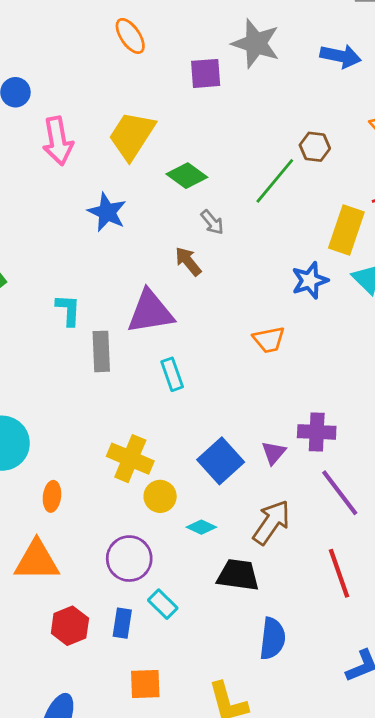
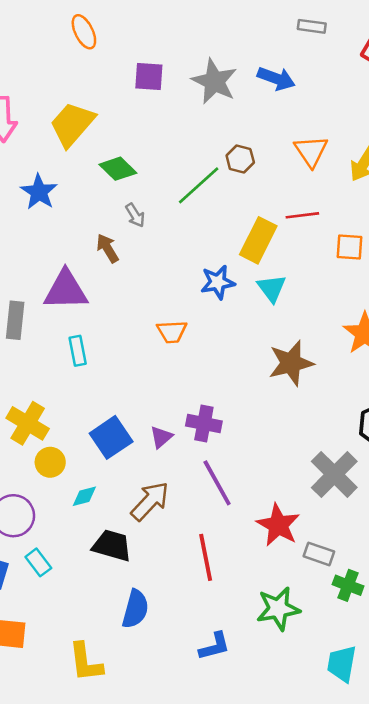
gray star: (256, 43) -> (214, 81), moved
cyan diamond: (201, 527) -> (84, 496), turned -48

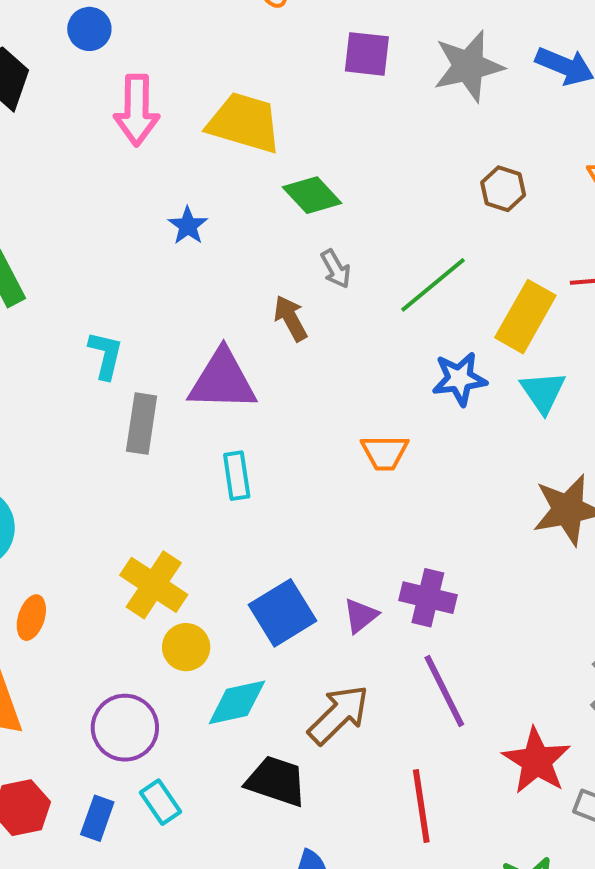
gray star: (214, 81) -> (469, 66), turned 30
yellow trapezoid: (72, 124) -> (244, 123), turned 63
green line: (199, 185) -> (433, 285), moved
blue star: (39, 192) -> (188, 226), size x0.7
cyan diamond: (84, 496) -> (237, 702), size x1.5

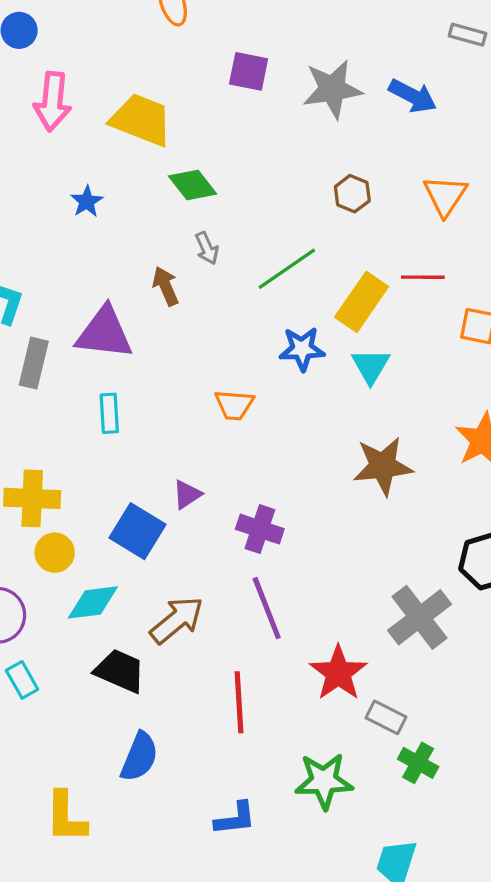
yellow cross: (154, 585) -> (32, 498), turned -36
blue square: (283, 613) -> (137, 531), turned -32
purple triangle: (361, 616) -> (187, 494), moved

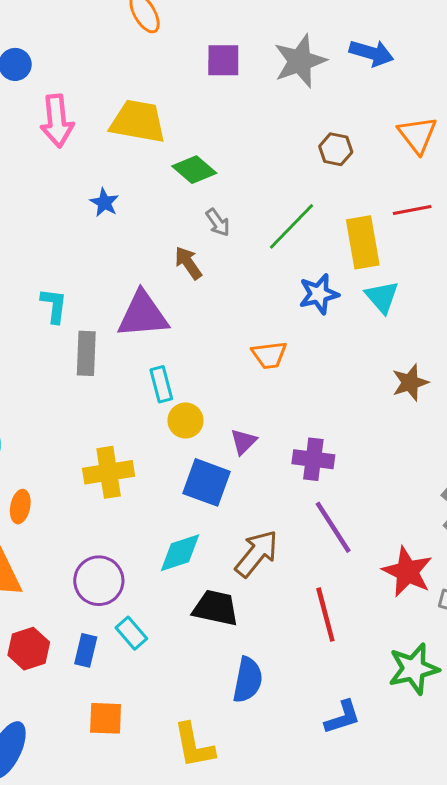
yellow rectangle: (362, 302) -> (363, 242), turned -33
brown star: (383, 466) -> (410, 383), size x0.7
yellow circle: (55, 553) -> (185, 421), moved

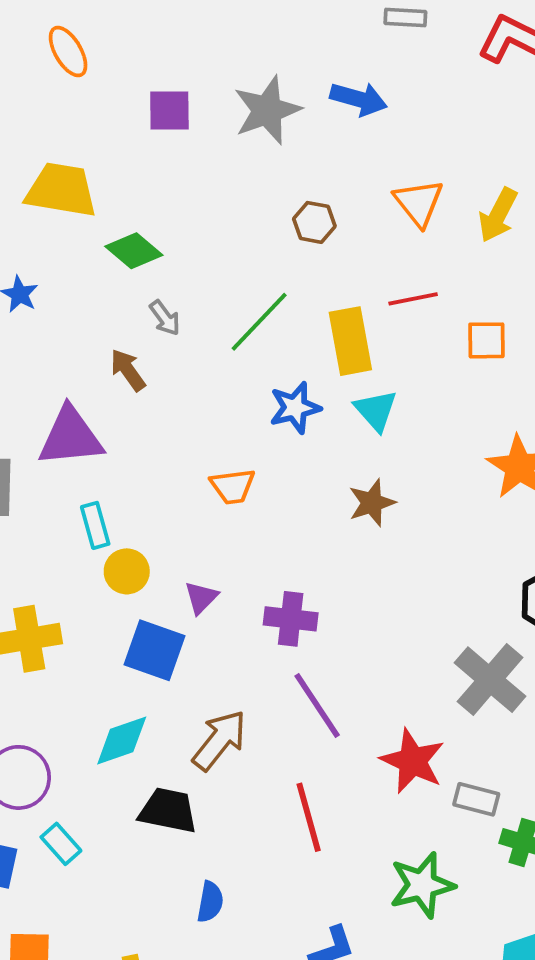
brown star: (410, 383) -> (372, 503), moved
blue semicircle: (248, 680) -> (210, 902), size x0.7

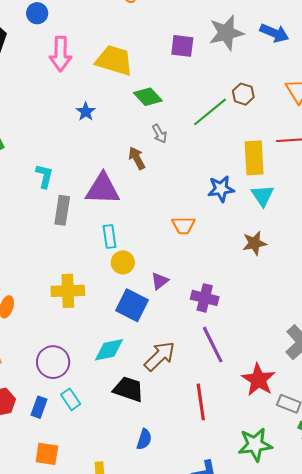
purple square: (169, 111) -> (182, 46), moved
green line: (259, 322) -> (210, 112), moved

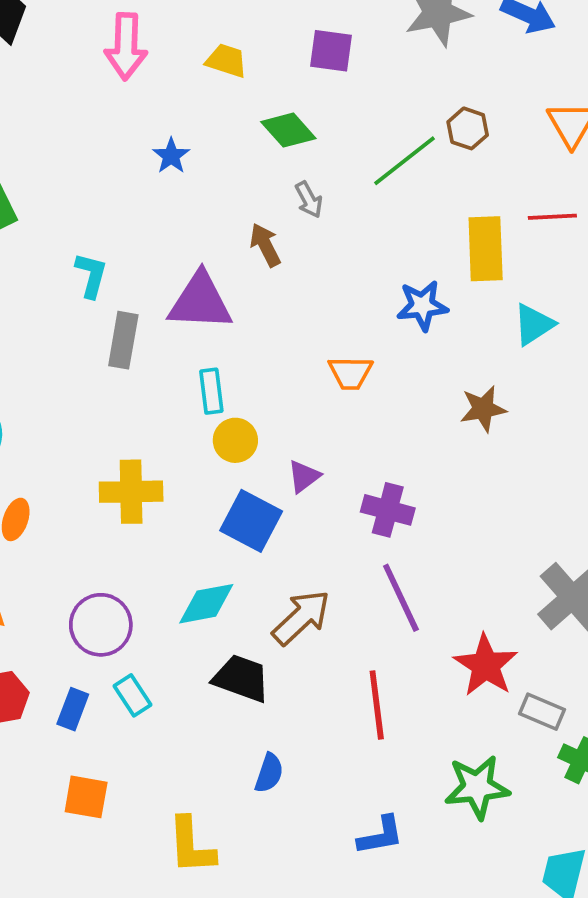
purple square: (182, 46) -> (331, 51), moved
yellow trapezoid: (114, 60) -> (226, 61), size x0.6
cyan triangle: (263, 196) -> (534, 325), moved, turned 30

